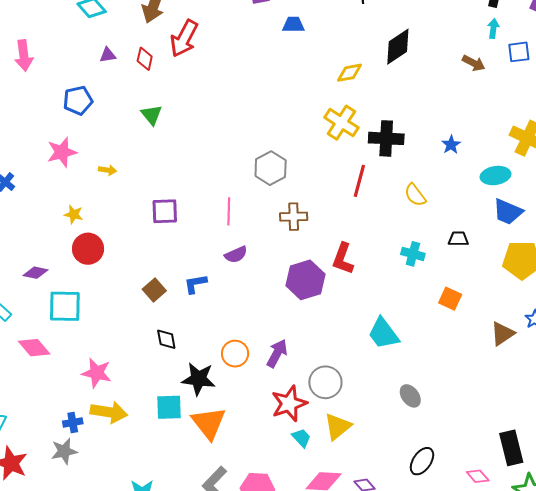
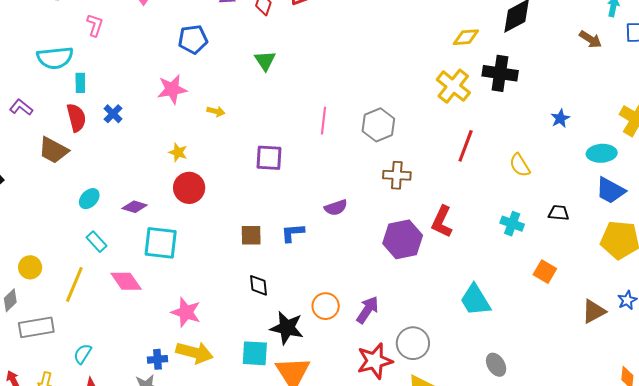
black cross: (386, 138) -> (500, 73), moved
pink line: (229, 211) -> (324, 121), moved
brown square: (154, 290) -> (251, 235), turned 35

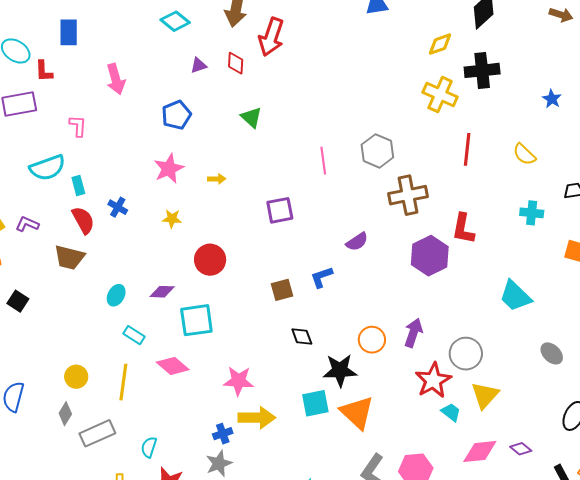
yellow star: (178, 152) -> (172, 219), moved
brown cross: (397, 175) -> (408, 195), size x1.4

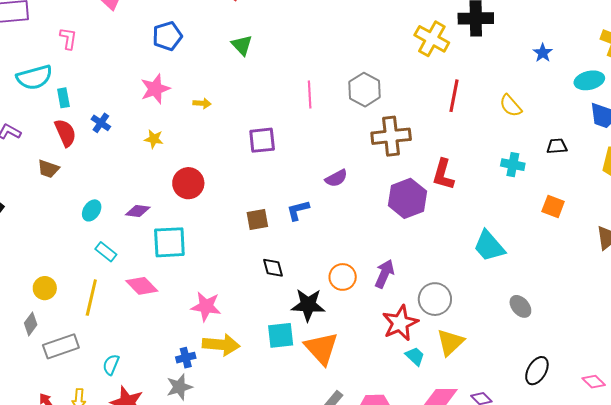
brown trapezoid: (69, 257) -> (48, 169), size x0.7

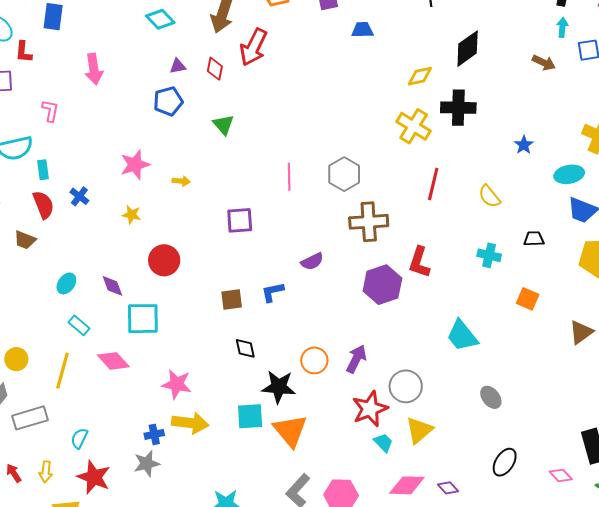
blue pentagon: (167, 36) -> (168, 101), moved
purple diamond: (138, 211) -> (112, 286), turned 60

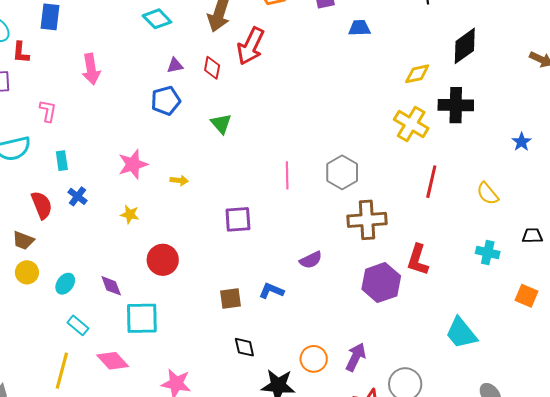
cyan rectangle: (43, 170) -> (62, 161), moved
blue L-shape: (273, 292) -> (271, 291), turned 35
yellow circle: (16, 359) -> (27, 272), moved

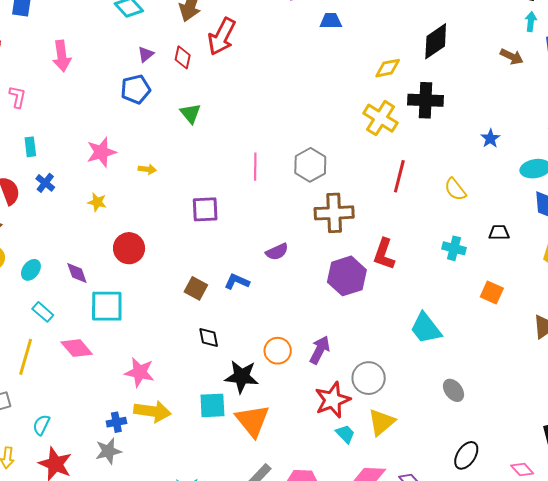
purple triangle: (175, 65) -> (146, 54), turned -30
brown square: (230, 298) -> (196, 288), turned 35

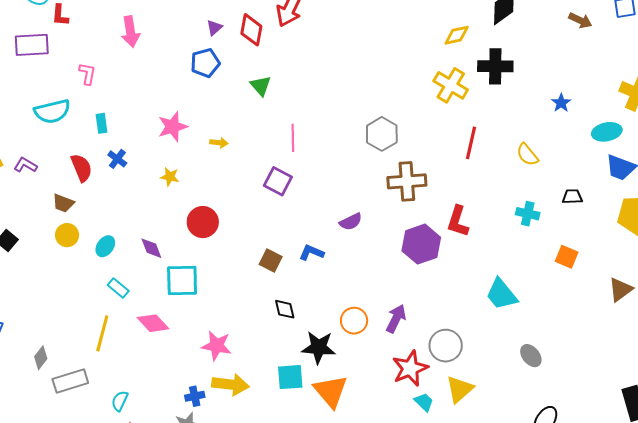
red diamond: (183, 57) -> (251, 30), size x1.4
pink line: (255, 167) -> (293, 138), moved
purple square: (205, 209) -> (278, 181), turned 32

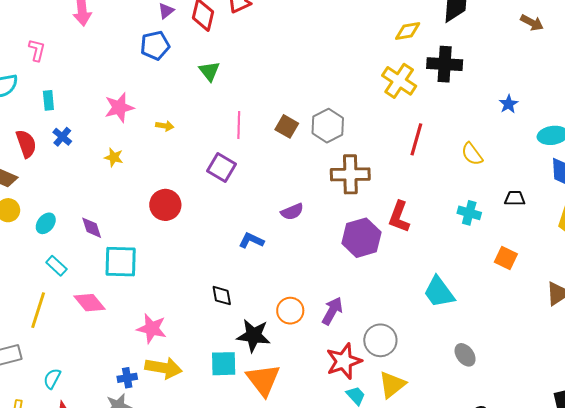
red circle: (203, 222) -> (165, 205), moved
brown square: (271, 260) -> (287, 126), moved

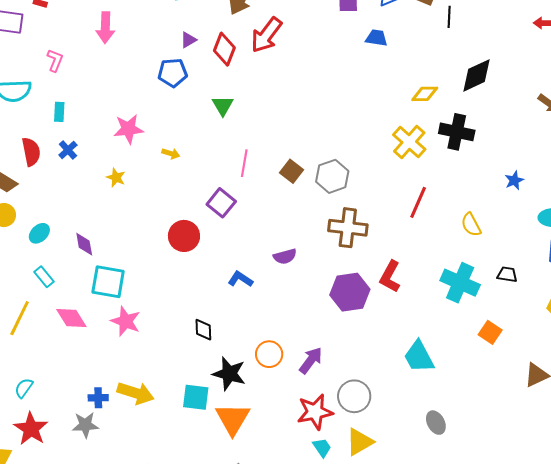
red circle: (165, 205) -> (184, 236), moved
cyan cross: (469, 213) -> (460, 283), size x1.6
pink star: (152, 329) -> (126, 321), moved

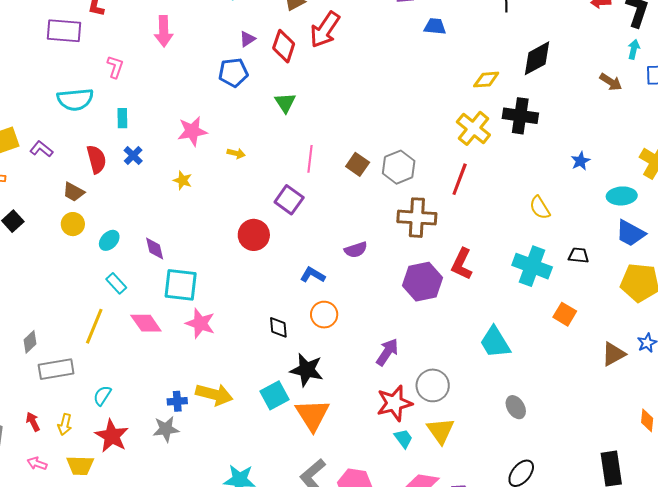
red line: (418, 202) -> (460, 179), moved
orange circle: (269, 354) -> (324, 315), moved
cyan square: (196, 397) -> (274, 395), turned -32
yellow triangle: (360, 442) -> (441, 431), turned -32

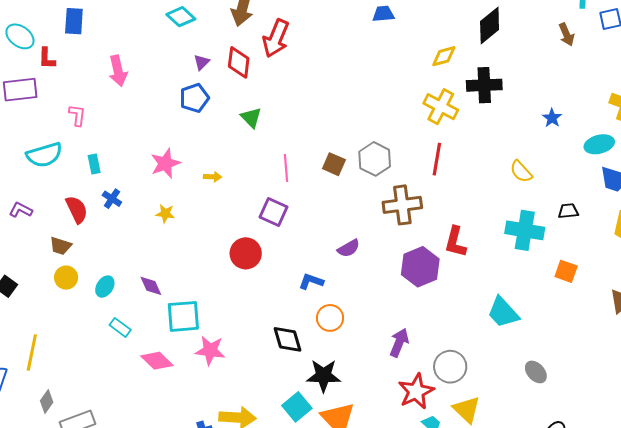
brown arrow: (611, 82) -> (566, 35), turned 45
yellow line: (94, 326) -> (32, 352), moved
black diamond: (278, 327) -> (288, 339), size x1.4

